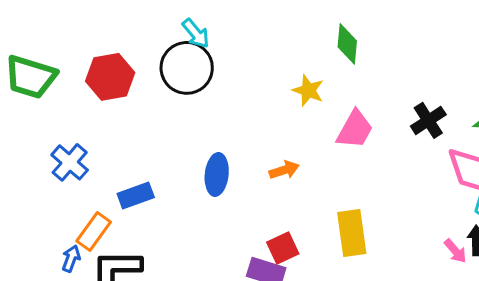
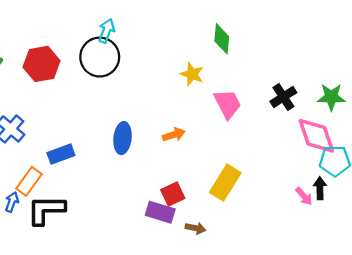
cyan arrow: (196, 33) -> (107, 31), turned -120
pink trapezoid: (355, 129) -> (227, 104), turned -56
yellow rectangle: (352, 233) -> (225, 183), turned 40

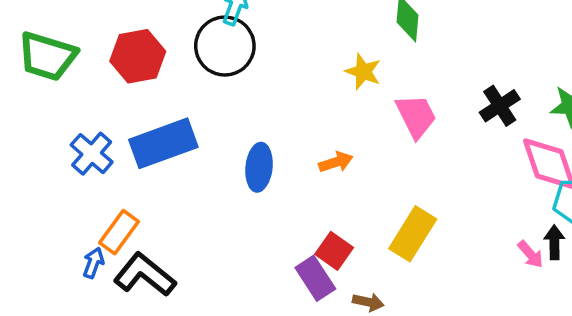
blue rectangle: (61, 154) -> (163, 143), moved, size x1.6
red square: (173, 194) -> (334, 251), turned -30
black L-shape: (46, 210) -> (145, 275), turned 39
purple rectangle: (160, 212) -> (315, 278), turned 40

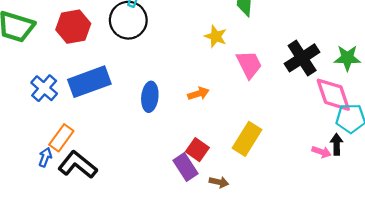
black cross: (500, 106) -> (302, 58), size x1.4
pink arrow: (530, 254) -> (321, 152), turned -30

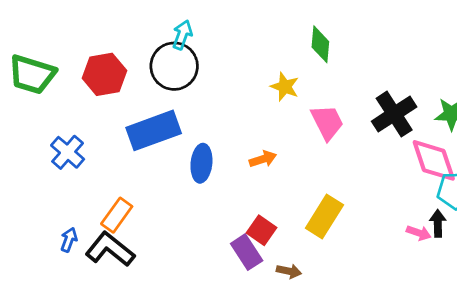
blue rectangle: (89, 82) -> (154, 130), moved
orange rectangle: (61, 138) -> (117, 215), moved

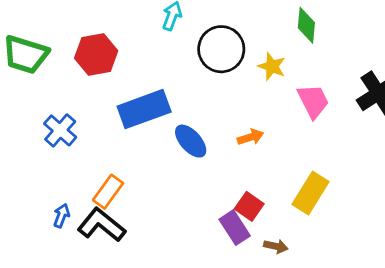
black circle: (174, 66) -> (221, 49), moved
blue ellipse: (201, 163) -> (191, 141), turned -48

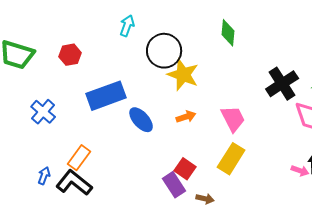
red hexagon: (96, 55) -> (70, 55), size x0.7
yellow star: (272, 66) -> (183, 75), moved, size x1.5
pink trapezoid: (313, 101) -> (233, 119), moved

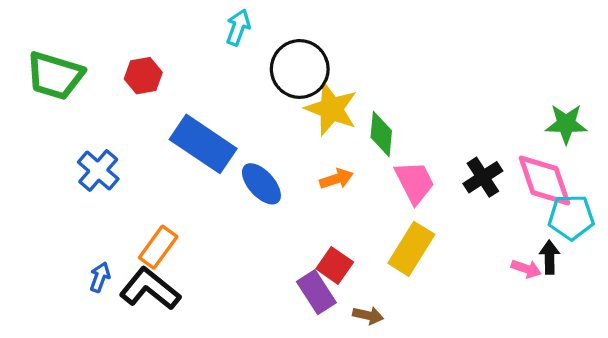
green diamond: (228, 33) -> (381, 134), moved
black cross: (282, 84) -> (483, 177), moved, size x0.7
blue rectangle: (106, 96) -> (203, 144), turned 54

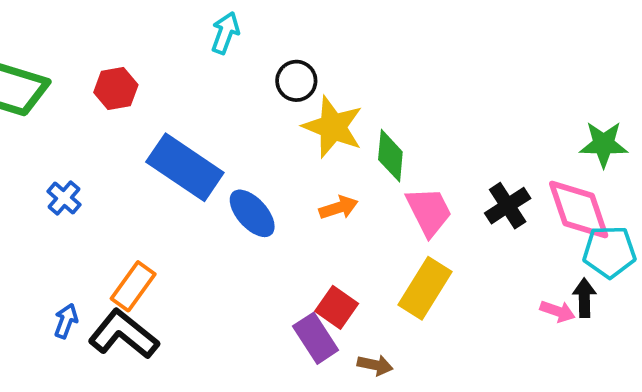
black circle: (300, 69) -> (296, 81), size x0.6
blue cross: (98, 171) -> (64, 198), size x0.7

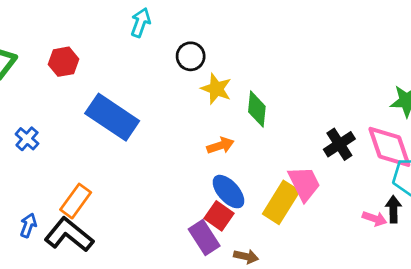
yellow star: (333, 127) -> (216, 89), size x0.7
pink trapezoid: (429, 211) -> (304, 183), moved
blue ellipse: (252, 213) -> (228, 192), moved

